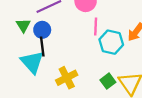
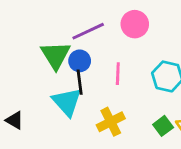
green triangle: (23, 25) -> (56, 55), size x1.6
pink line: (96, 27) -> (118, 74), moved

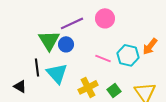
pink line: (118, 74) -> (103, 58), moved, turned -70
black line: (80, 82) -> (37, 67), moved
green square: (163, 126) -> (114, 90), moved

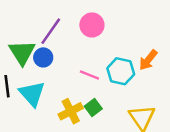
purple line: (72, 23) -> (51, 31), turned -30
green square: (114, 90) -> (93, 107), moved

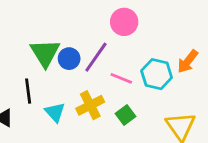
purple line: (51, 31) -> (96, 57), moved
cyan triangle: (32, 94) -> (55, 112), moved, size x0.7
yellow cross: (71, 111) -> (90, 105), moved

